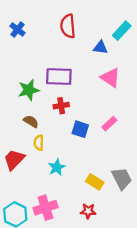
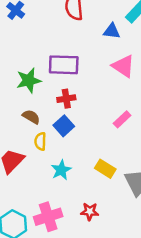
blue square: (80, 129) -> (64, 126), moved, turned 30
yellow rectangle: (95, 182) -> (105, 169), moved
red star: (88, 211) -> (90, 212), moved

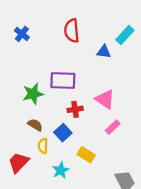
pink triangle: (123, 66) -> (105, 99), moved
red cross: (66, 99) -> (75, 109), moved
yellow rectangle: (105, 169) -> (86, 155), moved

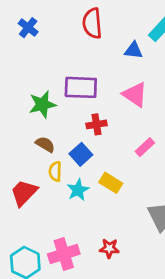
pink triangle: (105, 99) -> (135, 95), moved
cyan star: (61, 170) -> (78, 190), moved

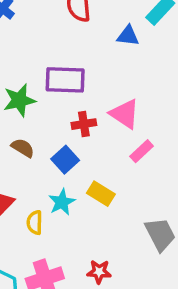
pink triangle: (135, 95) -> (125, 114), moved
yellow semicircle: (55, 171) -> (35, 222), moved

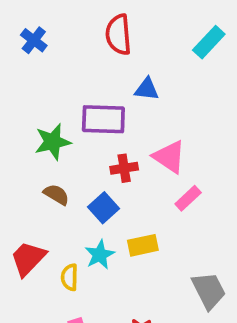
blue triangle: (128, 36) -> (147, 89), moved
yellow rectangle: (101, 194) -> (143, 245), turned -44

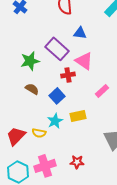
purple rectangle: (103, 119) -> (57, 49), turned 40
pink triangle: (169, 157) -> (84, 61), moved
red trapezoid: (28, 258) -> (16, 136), moved
yellow semicircle: (70, 277) -> (39, 133), turned -80

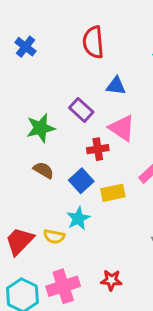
purple rectangle: (57, 49) -> (81, 110), size x0.7
yellow rectangle: (78, 116) -> (113, 193), moved

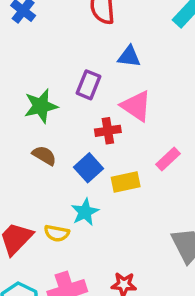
purple rectangle: (81, 110) -> (88, 85), turned 70

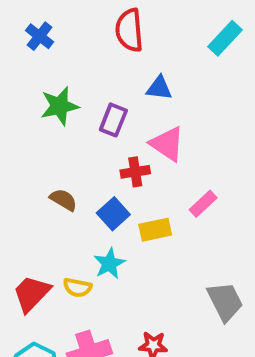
green star: (41, 106) -> (59, 106), moved

